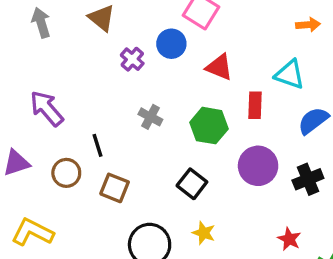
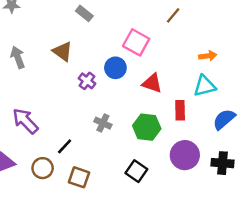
orange arrow: (308, 25) -> (208, 56), moved
cyan triangle: (290, 74) -> (205, 86), turned -30
black line: (97, 145) -> (65, 146), turned 63
black cross: (308, 179) -> (222, 163), turned 30

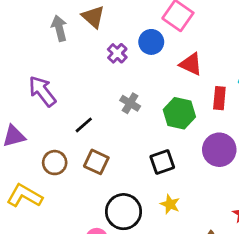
gray arrow: (18, 57) -> (59, 28), moved
brown circle: (43, 168) -> (55, 163), moved
black square: (136, 171) -> (162, 162), turned 30

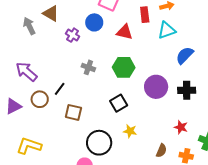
red rectangle: (219, 98) -> (145, 15), moved
brown circle: (55, 163) -> (40, 99), moved

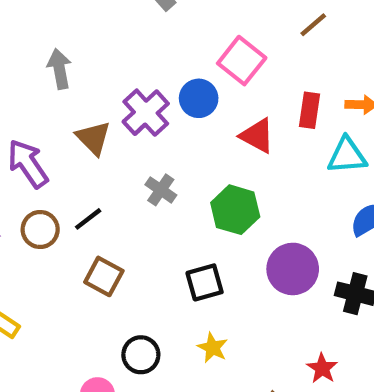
brown triangle: (51, 13) -> (93, 138), moved
purple cross: (73, 35) -> (146, 113), size x1.5
black circle: (99, 143) -> (141, 355), size x0.7

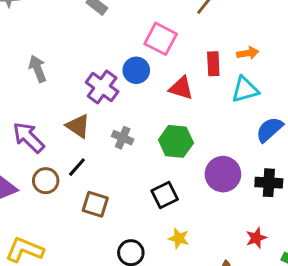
brown triangle: (93, 138) -> (78, 126), moved
red star: (322, 368) -> (256, 238), turned 30

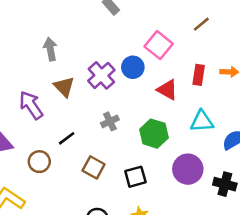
cyan triangle: (245, 90) -> (202, 121), moved
brown triangle: (78, 126) -> (64, 87), moved
gray cross: (123, 138) -> (110, 121), turned 30
brown circle: (46, 181) -> (39, 162), moved
brown square: (95, 204) -> (94, 167), moved

